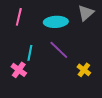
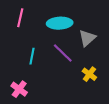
gray triangle: (86, 13) -> (87, 38), moved
pink cross: (19, 70) -> (19, 89), moved

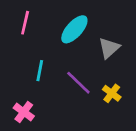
cyan ellipse: (60, 23) -> (74, 29), turned -45
purple line: (63, 53) -> (78, 83), moved

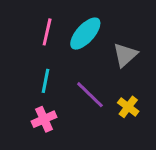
pink line: (25, 23) -> (47, 32), moved
pink cross: (24, 112) -> (44, 119), moved, turned 30

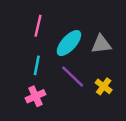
cyan ellipse: (85, 34) -> (69, 43), moved
gray triangle: (125, 55) -> (101, 44), turned 35

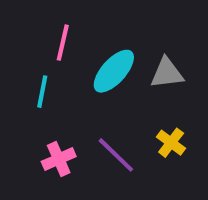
cyan line: (37, 65) -> (42, 92), moved
purple line: (73, 76) -> (116, 155), moved

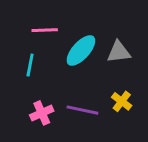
pink line: (63, 43) -> (45, 30), turned 75
purple line: (116, 155) -> (82, 110), turned -32

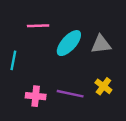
cyan line: (30, 65) -> (13, 60), moved
pink cross: (42, 113) -> (36, 96), turned 30

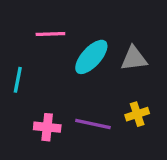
yellow cross: (103, 86) -> (137, 114), turned 35

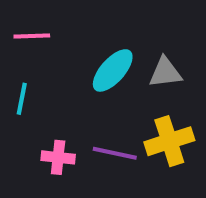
pink line: (50, 34) -> (32, 36), moved
yellow cross: (137, 114) -> (169, 141), size x1.6

